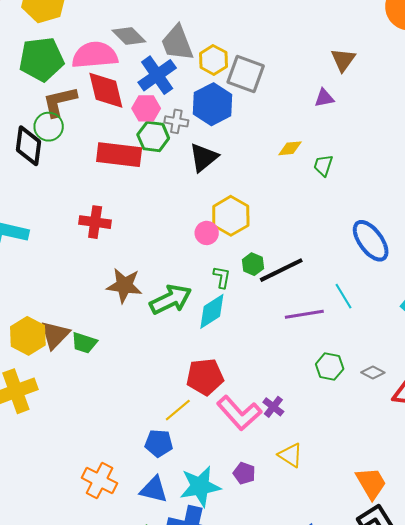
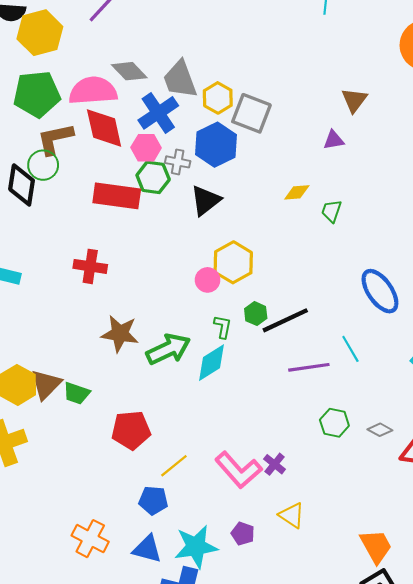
red pentagon: (205, 377) -> (131, 430), moved

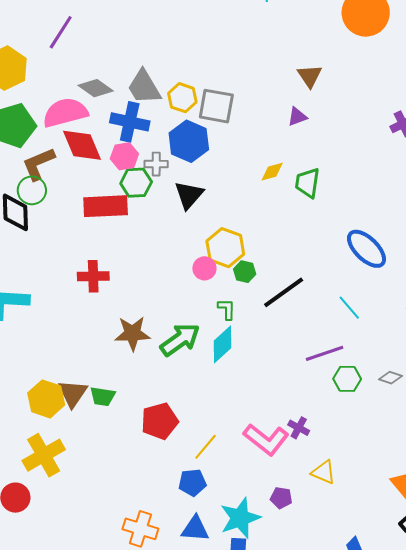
blue cross: (158, 113) -> (130, 122), turned -33
green trapezoid: (331, 211) -> (308, 183), size x1.4
green hexagon: (256, 314) -> (245, 272), moved
purple line: (309, 367) -> (325, 353), moved

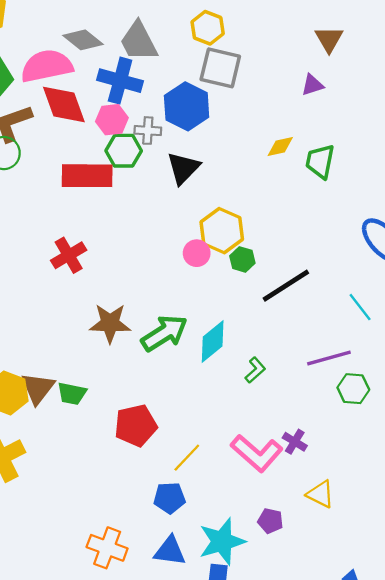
yellow hexagon: (182, 98) -> (208, 28), moved
red cross: (93, 276) -> (69, 255), turned -32
green L-shape: (227, 309) -> (255, 370), moved, turned 45

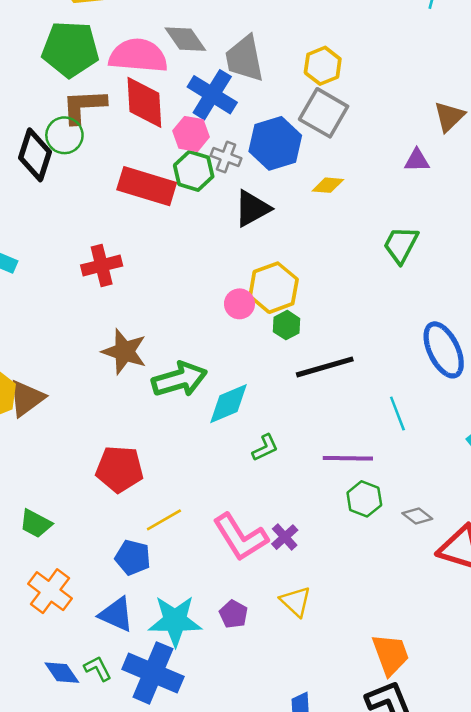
yellow diamond: (280, 146) -> (328, 185), moved
green trapezoid: (72, 394) -> (36, 524), moved

